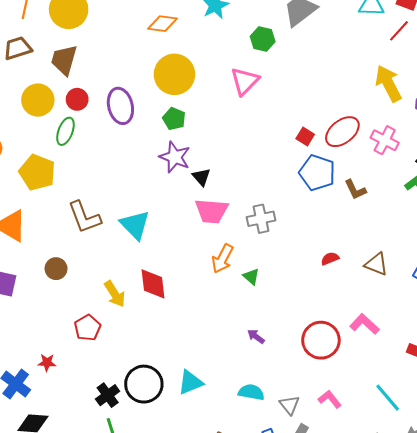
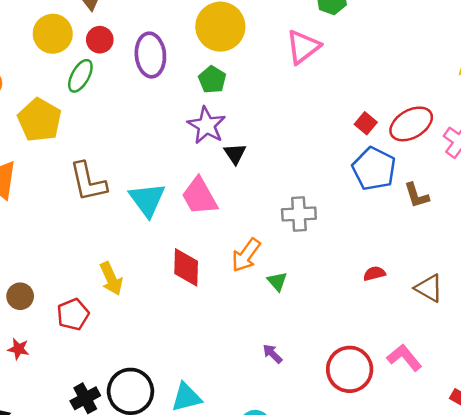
pink trapezoid: (212, 211) -> (199, 196), moved, turned 48
brown circle: (56, 269) -> (20, 296), moved
red diamond: (153, 284) -> (186, 267), moved

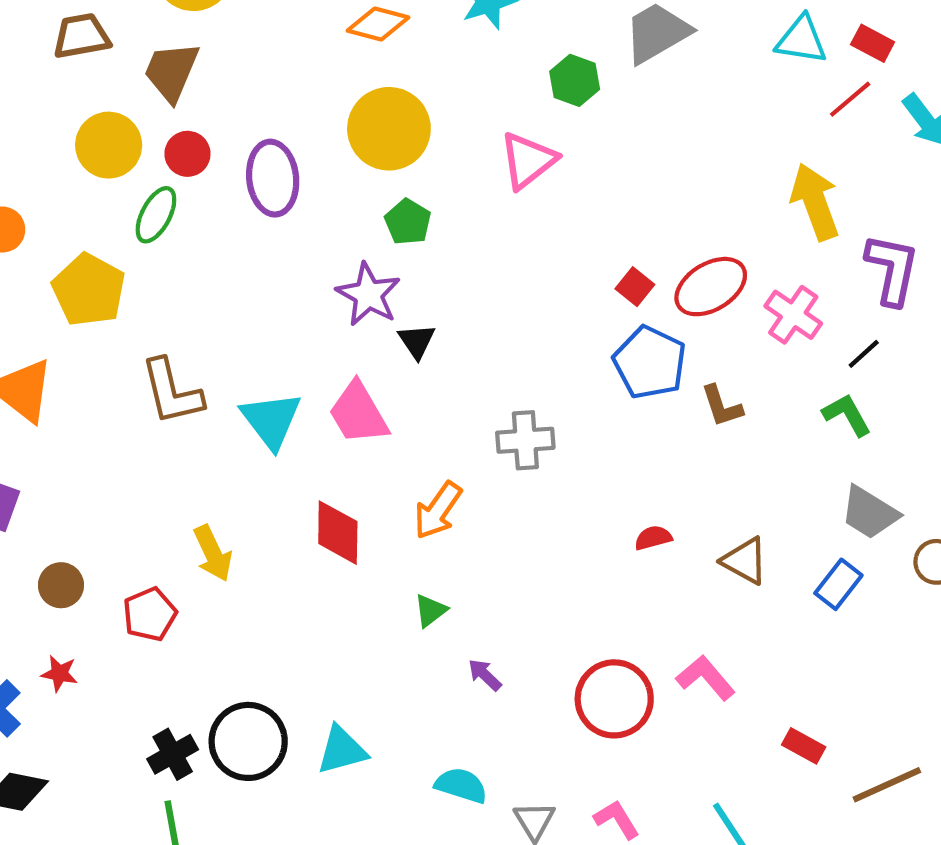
green pentagon: (212, 80) -> (408, 222), moved
green triangle: (277, 281) -> (430, 611), moved, turned 35

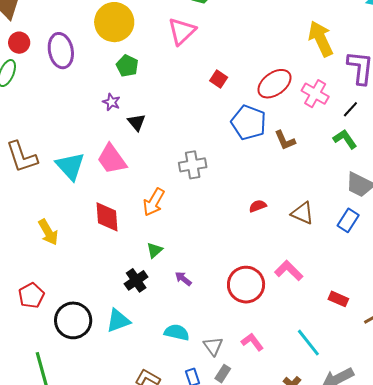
red square: (635, 287) -> (219, 79), moved
purple star: (368, 294) -> (111, 102), size x0.6
red pentagon: (150, 614) -> (31, 295), moved
black cross: (173, 754) -> (136, 280), moved

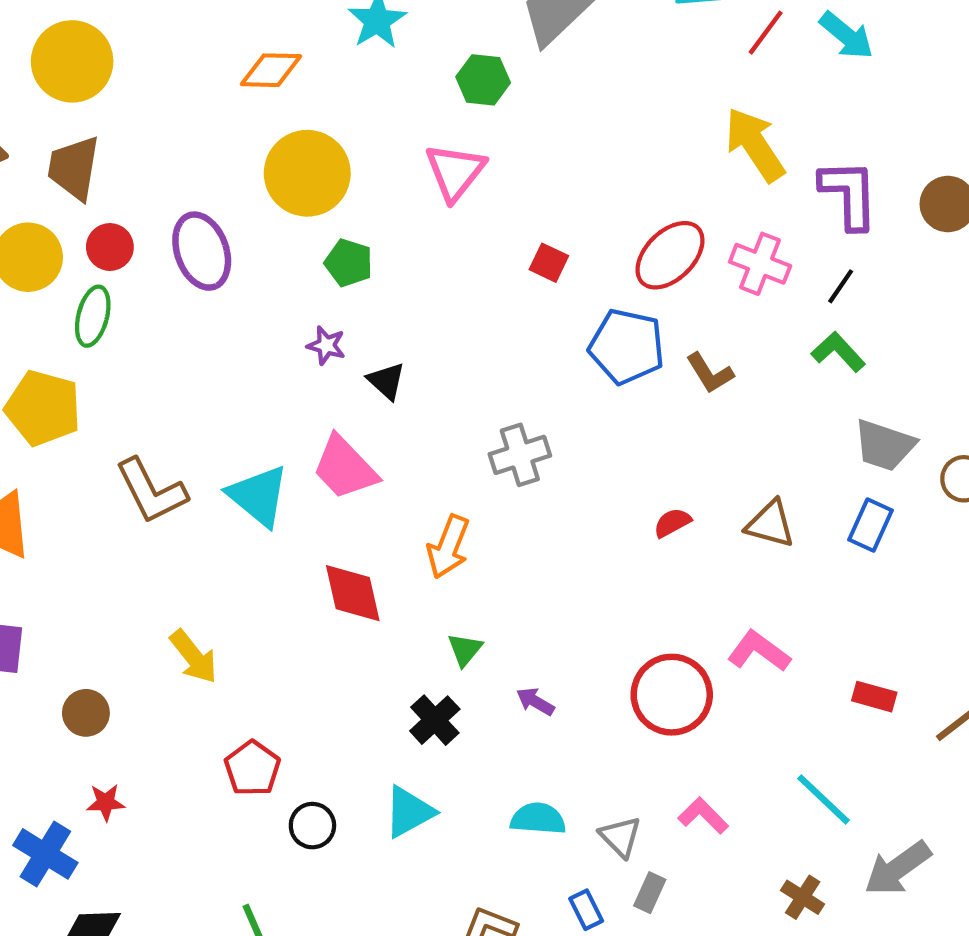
yellow arrow: (48, 232) -> (194, 657), moved
red pentagon: (31, 295) -> (252, 768), moved
black circle: (73, 320) -> (312, 826), size x0.6

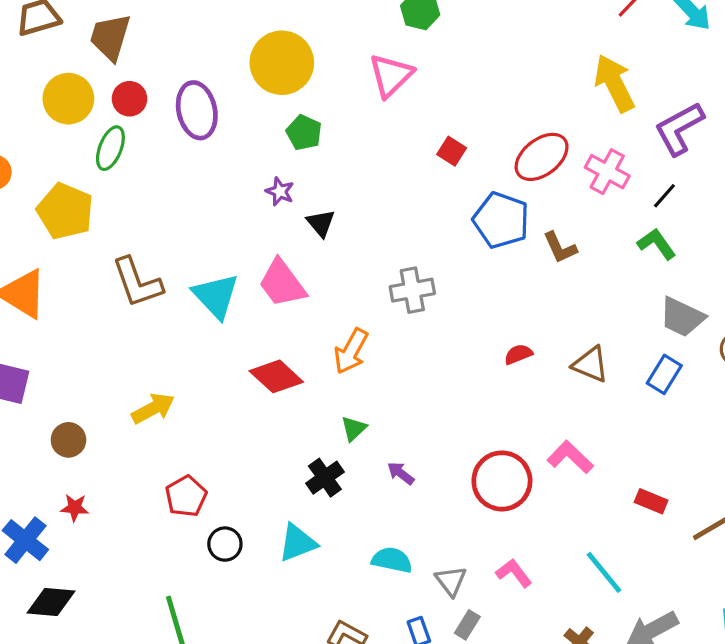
purple L-shape: (849, 194) -> (679, 129), turned -124
red diamond: (353, 593) -> (276, 376), turned -42
yellow arrow: (194, 657) -> (153, 408), turned -87

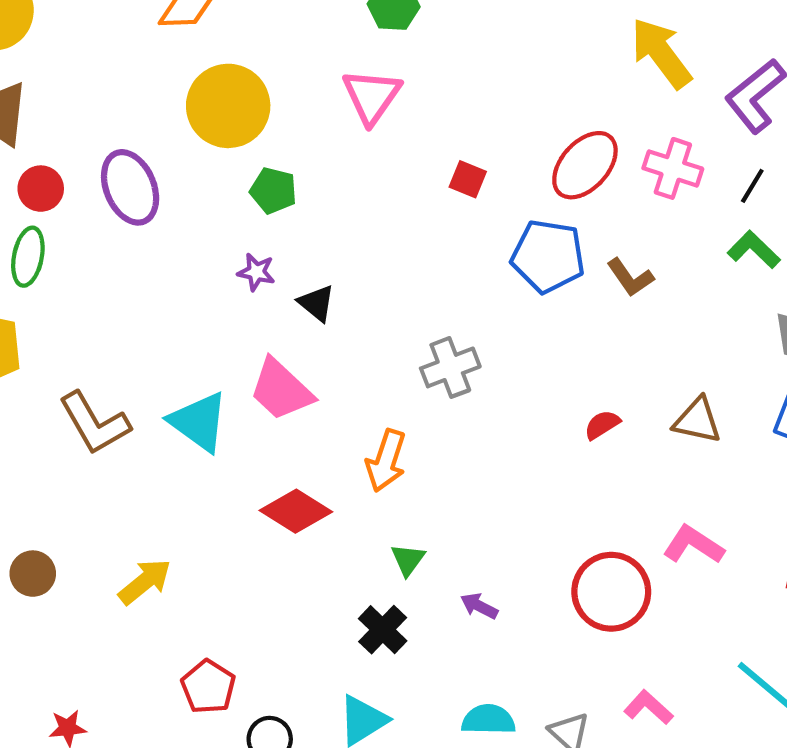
brown circle: (68, 440) -> (33, 574), moved

